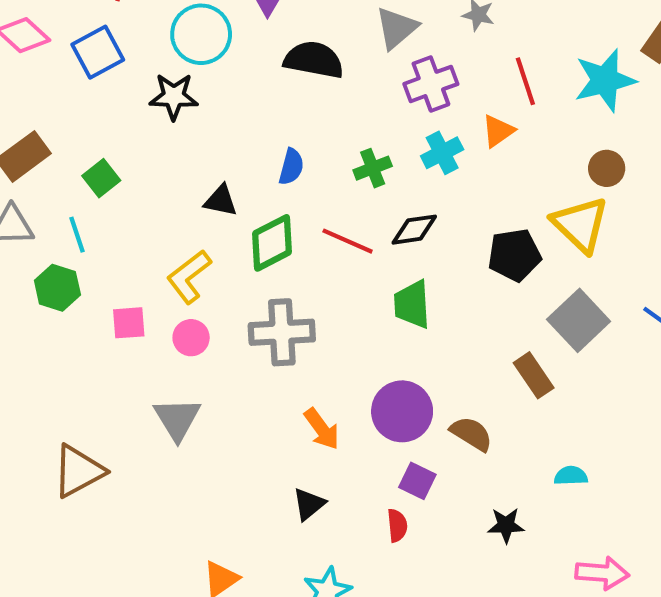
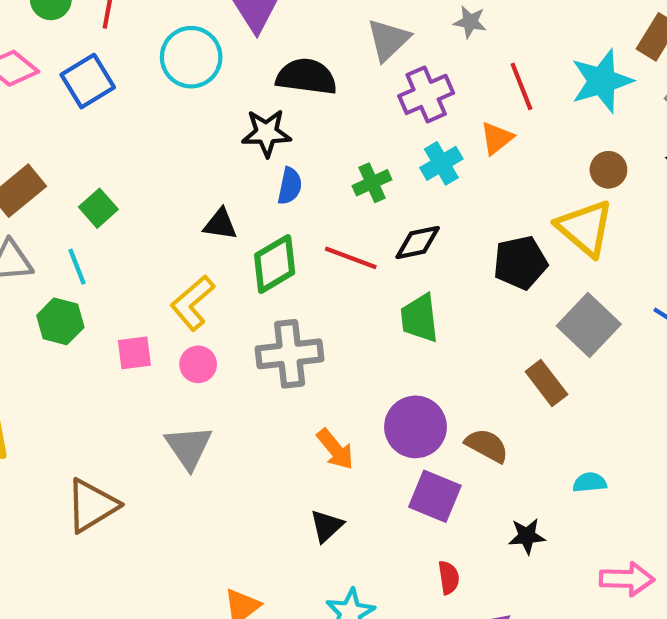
black star: (174, 96) -> (266, 133), moved
purple square: (417, 481) -> (435, 496), size x1.4
red semicircle: (397, 525) -> (449, 578), moved

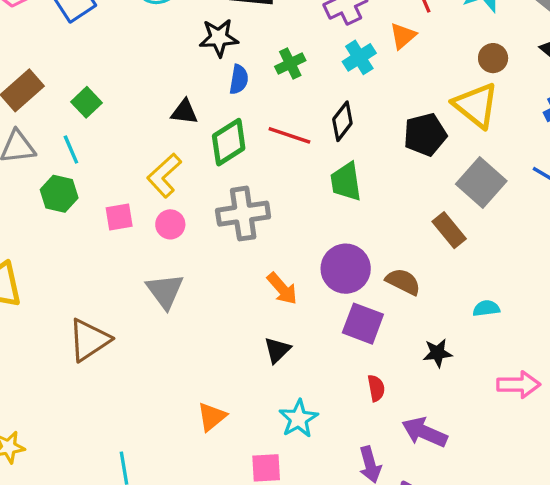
green cross: (372, 183) -> (290, 64), moved
black diamond: (418, 242) -> (342, 121), turned -39

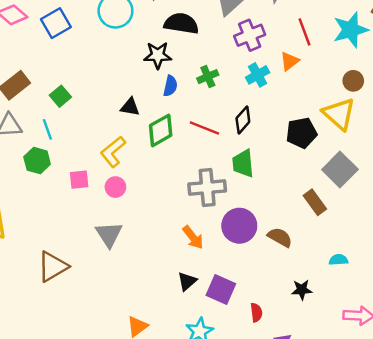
gray cross: (243, 214) -> (207, 188), moved
purple square: (363, 324) -> (221, 290), moved

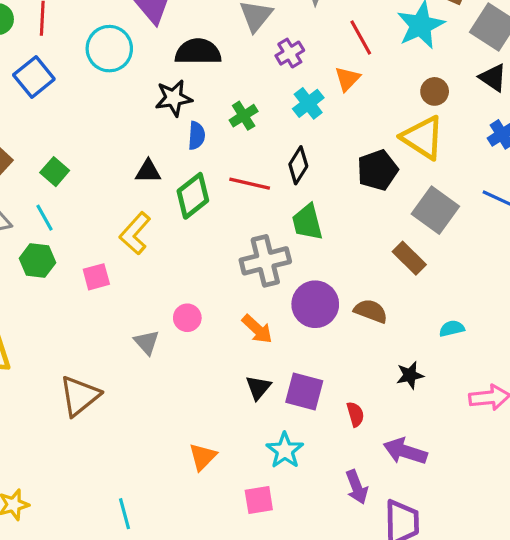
purple cross: (250, 35) -> (290, 53), size x0.7
pink circle: (115, 187) -> (187, 318), moved
gray triangle: (109, 234) -> (147, 342), size x0.7

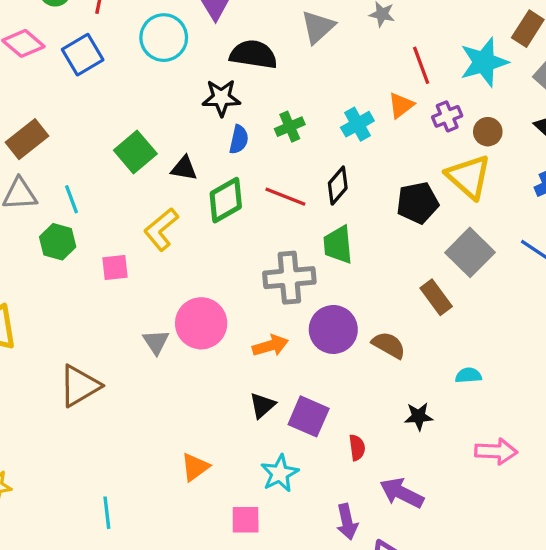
purple cross: (290, 53) -> (447, 116), moved
green square: (55, 172) -> (135, 152), moved, size x1.4
pink circle: (187, 318) -> (201, 323), size x1.8
orange arrow: (257, 329) -> (270, 346), turned -68

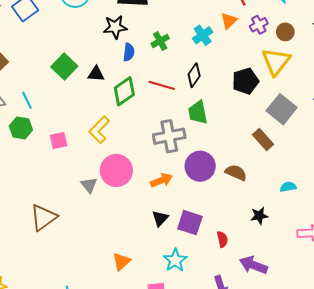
yellow triangle: (469, 177) -> (276, 62), turned 32
yellow L-shape: (161, 229) -> (99, 130), moved

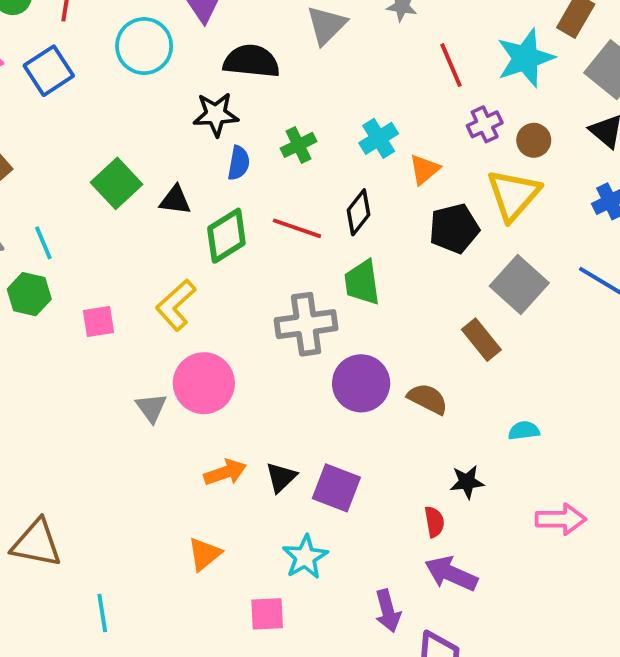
orange triangle: (229, 21) -> (424, 170), moved
orange arrow: (161, 180) -> (225, 472), moved
brown triangle: (44, 217) -> (37, 543), moved, turned 44
red semicircle: (222, 239) -> (434, 522), moved

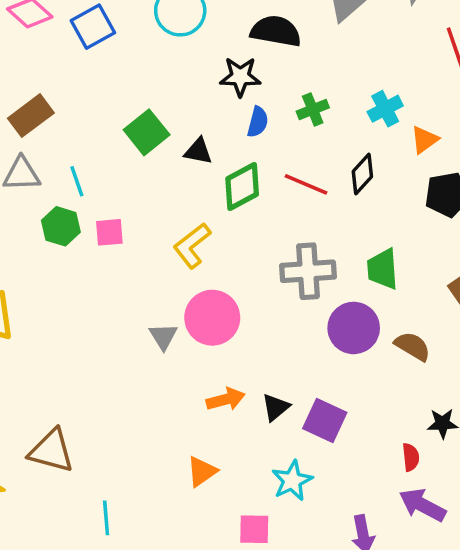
green trapezoid: (362, 282) -> (383, 269), moved
pink square: (99, 322) -> (109, 232), moved

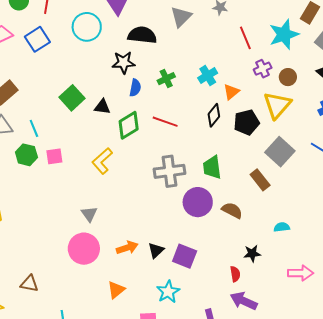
black diamond: (362, 174) -> (214, 115), moved
pink circle: (212, 318) -> (84, 249), moved
brown triangle: (51, 451) -> (29, 284), size x0.7

